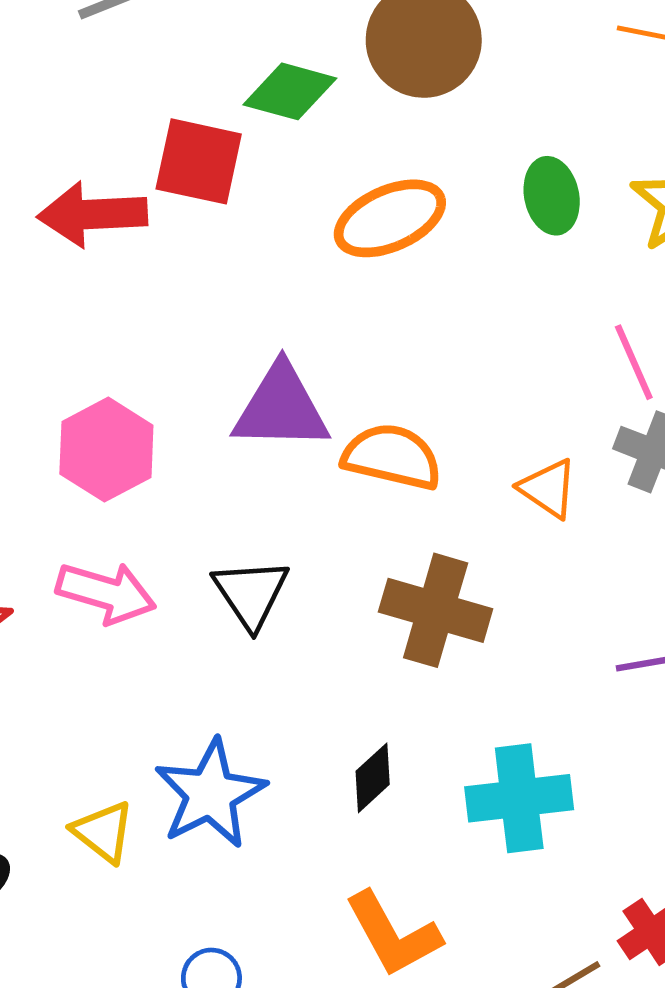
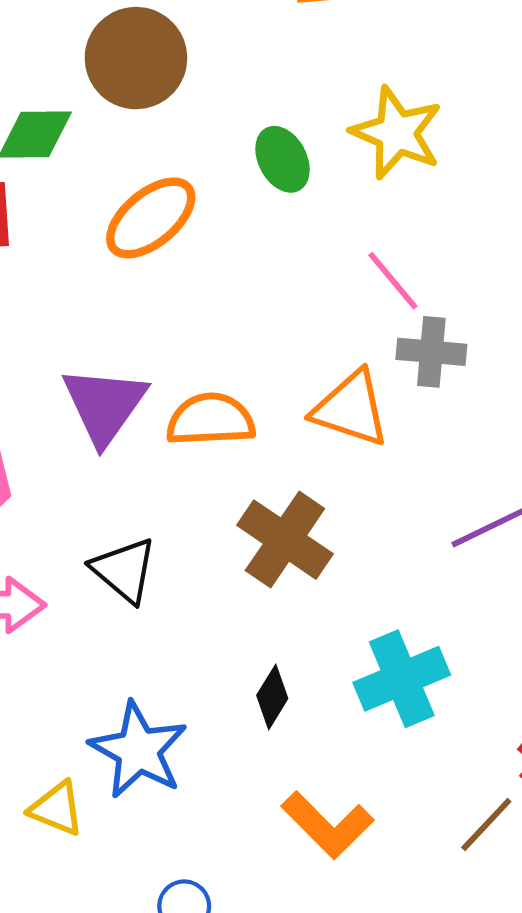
purple triangle: (281, 408) -> (104, 405), turned -40
orange triangle: (548, 488) -> (351, 409), size x1.5
brown cross: (436, 610) -> (285, 540), turned 34

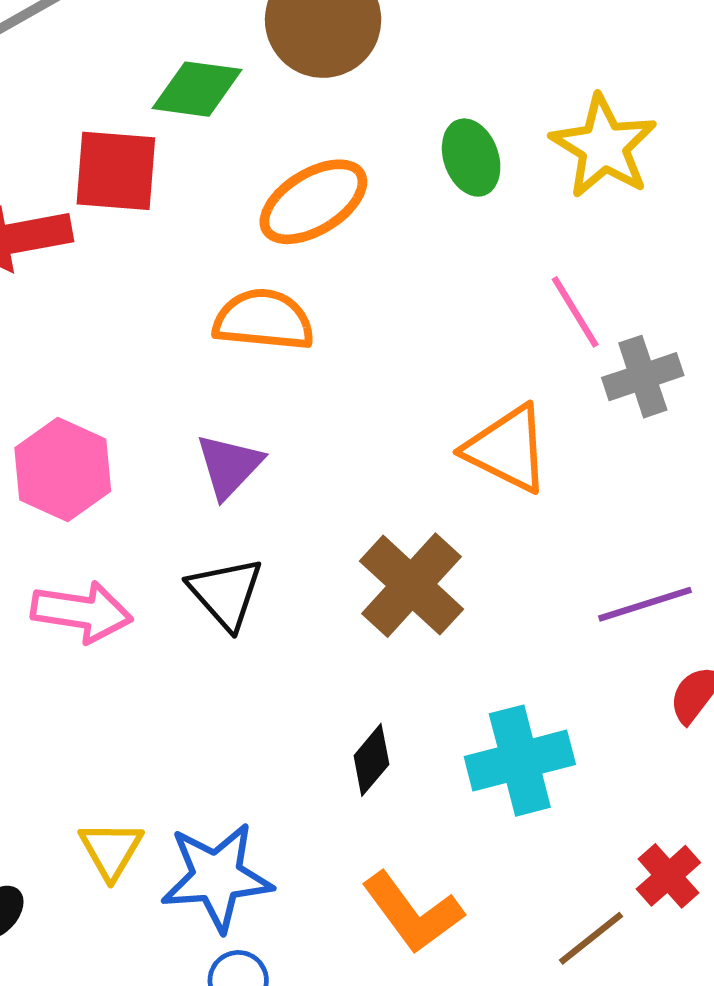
gray cross: (431, 352) -> (643, 377), moved, turned -32
purple triangle: (104, 405) -> (229, 466), moved, size x0.7
orange semicircle: (211, 420) -> (264, 320), moved
blue star: (138, 750) -> (217, 877), moved, turned 30
yellow triangle: (57, 809) -> (111, 850), turned 30

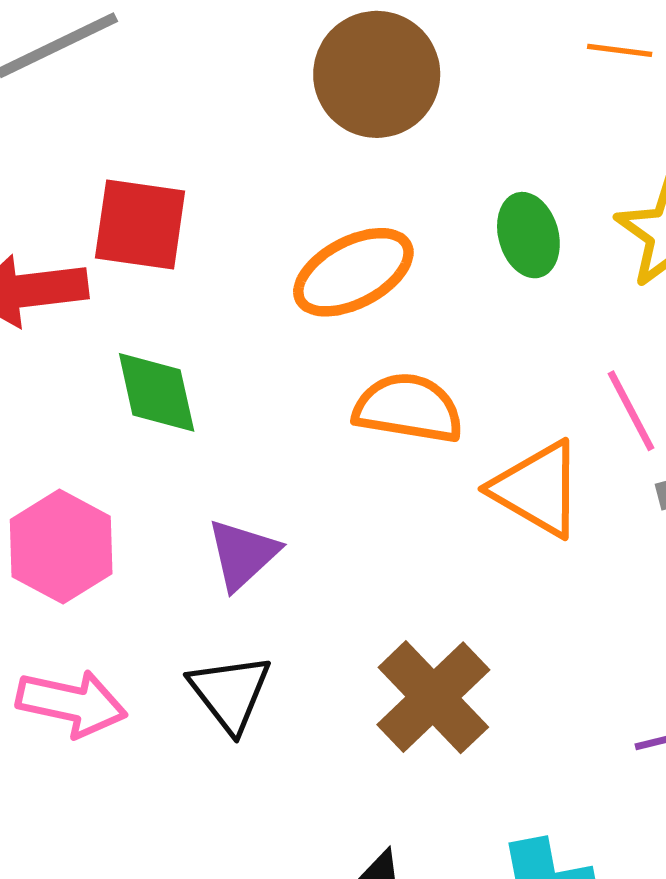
green diamond: (197, 89) -> (157, 392), moved, turned 66
orange semicircle: (264, 320) -> (408, 408), moved
orange triangle: (507, 449) -> (537, 489), moved

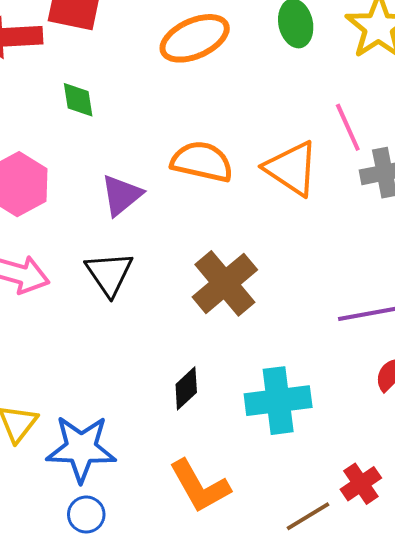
green diamond: (157, 392) -> (78, 100), size x0.7
orange semicircle: (408, 408) -> (202, 162), moved

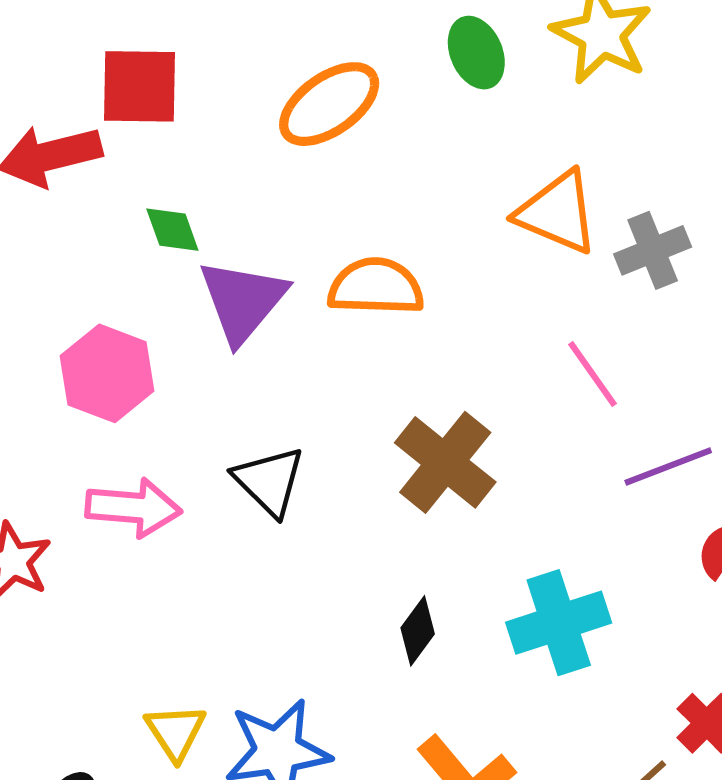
pink line: (348, 127) -> (593, 374), moved
orange triangle: (292, 168) -> (557, 212), moved
purple triangle: (121, 195) -> (243, 301), moved, size x1.4

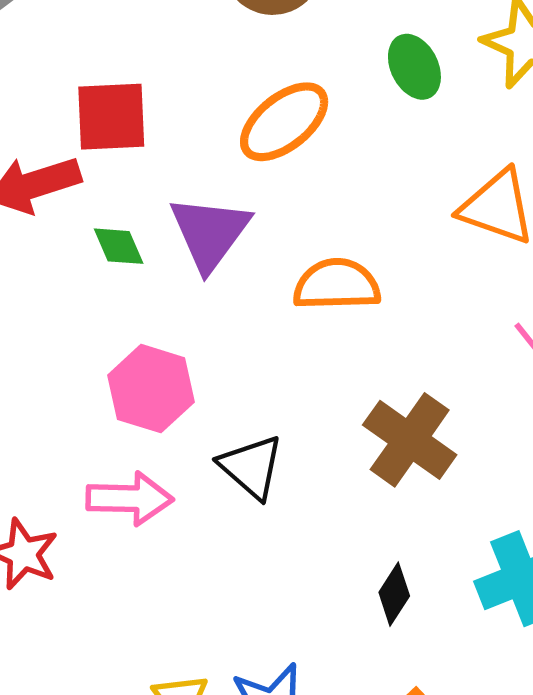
green diamond: (172, 230) -> (119, 246), moved
purple triangle: (243, 301) -> (210, 233), moved
pink hexagon: (107, 373) -> (151, 389), moved

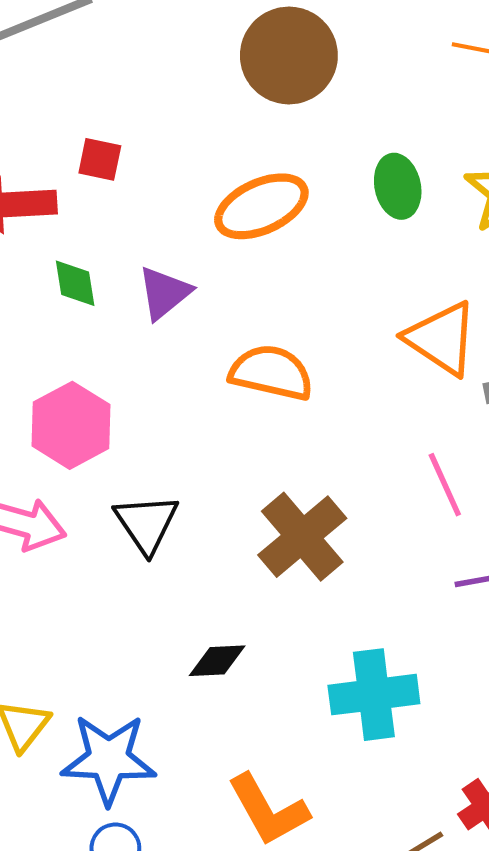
red square: (111, 117) -> (100, 159), size x0.6
purple triangle: (210, 233) -> (164, 293), size x0.7
black diamond: (394, 594) -> (217, 661), moved, turned 40

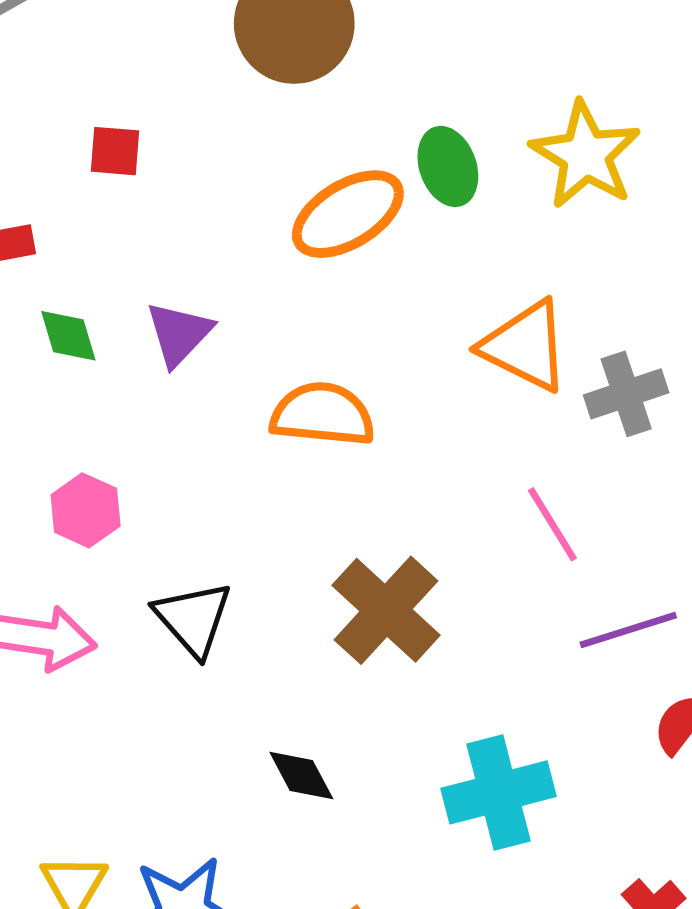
red square: (100, 159) -> (115, 151), moved
orange ellipse: (261, 206) -> (348, 214), moved
pink hexagon: (71, 425) -> (86, 510), size x0.7
black diamond: (217, 661) -> (301, 776), turned 72

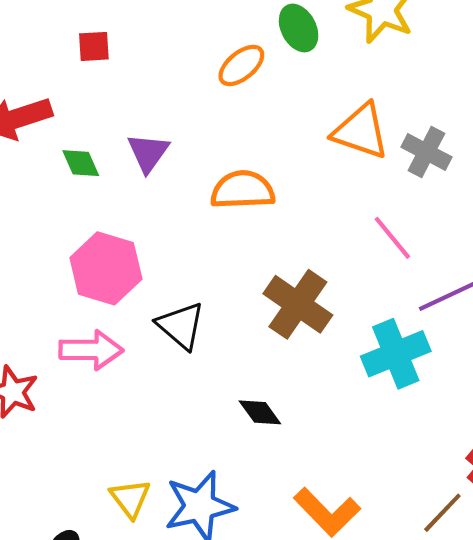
orange ellipse: (348, 214) -> (241, 65), size x0.7
gray cross: (626, 394) -> (426, 152), turned -36
pink hexagon: (86, 510) -> (106, 268), size x1.6
cyan cross: (498, 792) -> (396, 354), moved

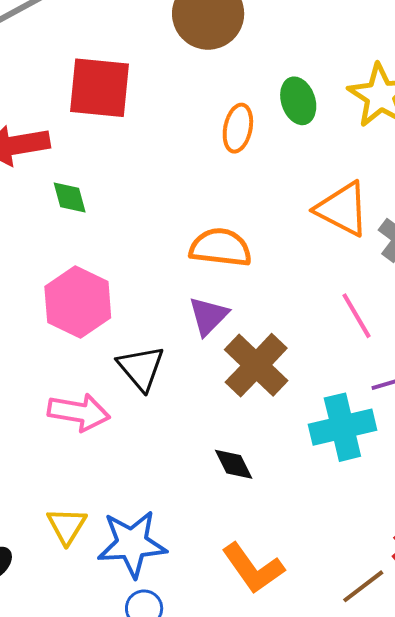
red square: (94, 46) -> (100, 88), size x2.0
orange ellipse: (241, 65) -> (238, 128), turned -48
purple triangle: (148, 153) -> (208, 316), moved
pink arrow: (91, 350) -> (79, 412), moved
black diamond: (260, 412) -> (234, 464), moved

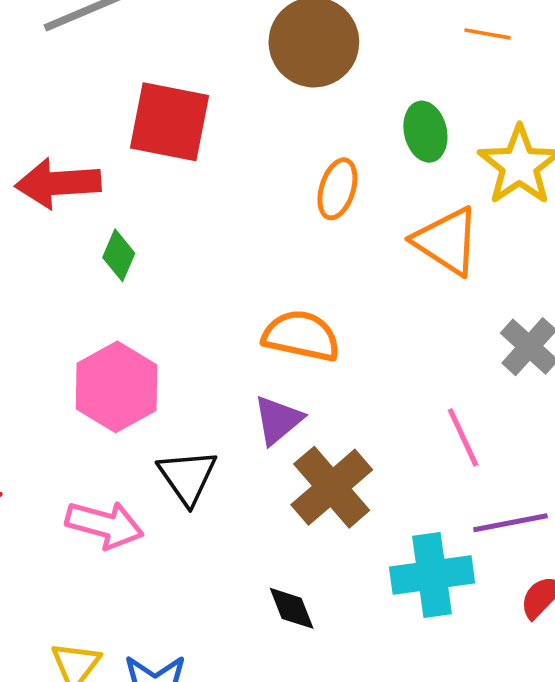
green ellipse: (298, 101) -> (425, 132), moved
green diamond: (70, 198) -> (119, 255), turned 33
orange triangle: (342, 209) -> (447, 241), moved

